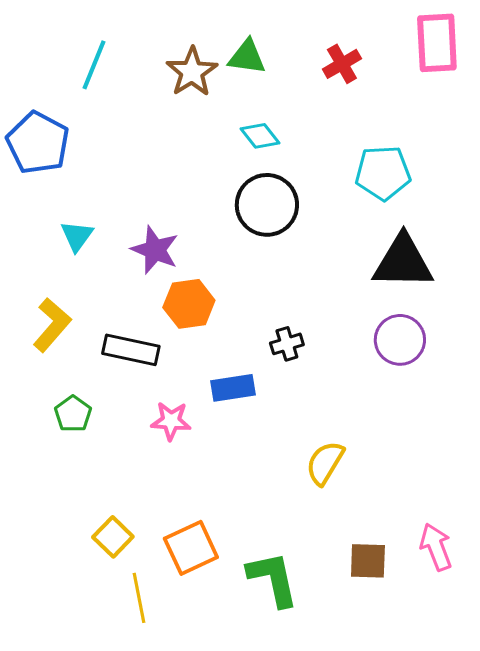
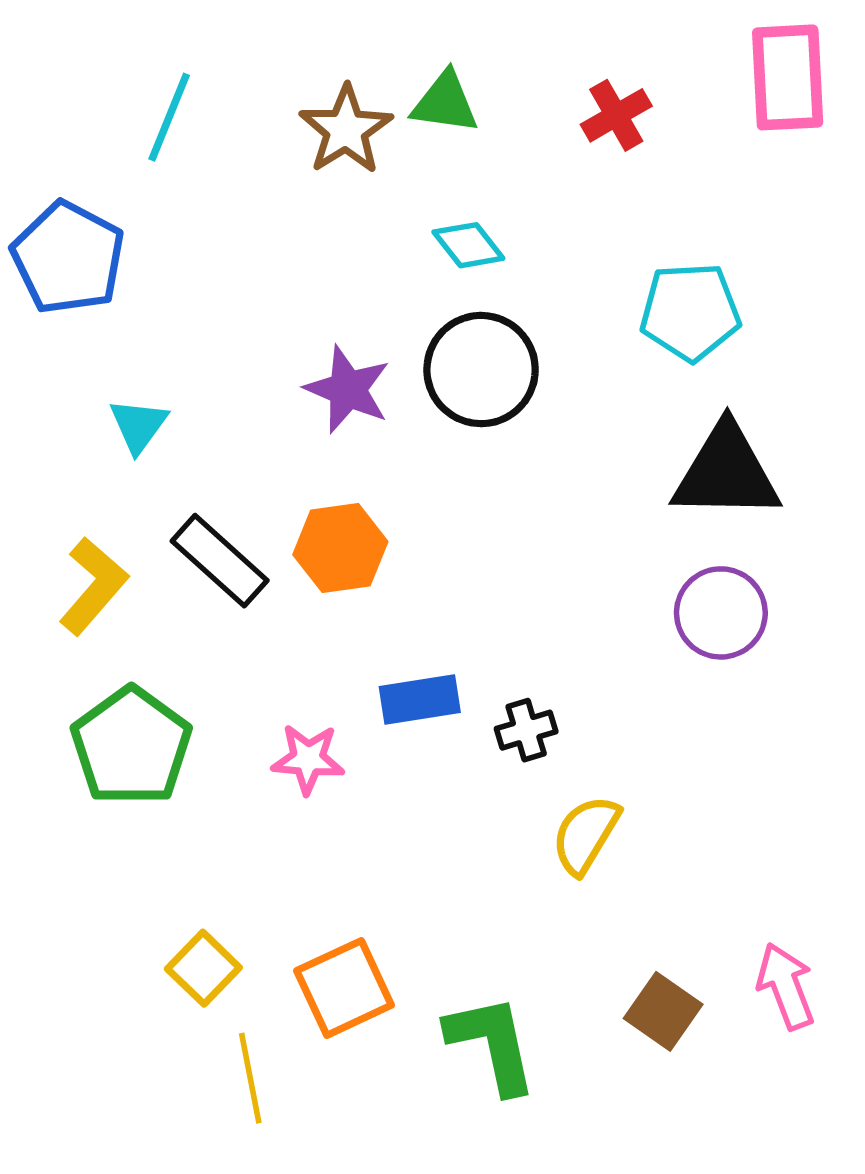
purple star: (155, 250) -> (348, 389), moved
black cross: (287, 344) -> (526, 730), moved
black rectangle: (131, 350) -> (220, 561), moved, turned 30
green pentagon: (73, 414) -> (131, 746), size x1.8
brown square: (368, 561) -> (663, 1011), turned 33

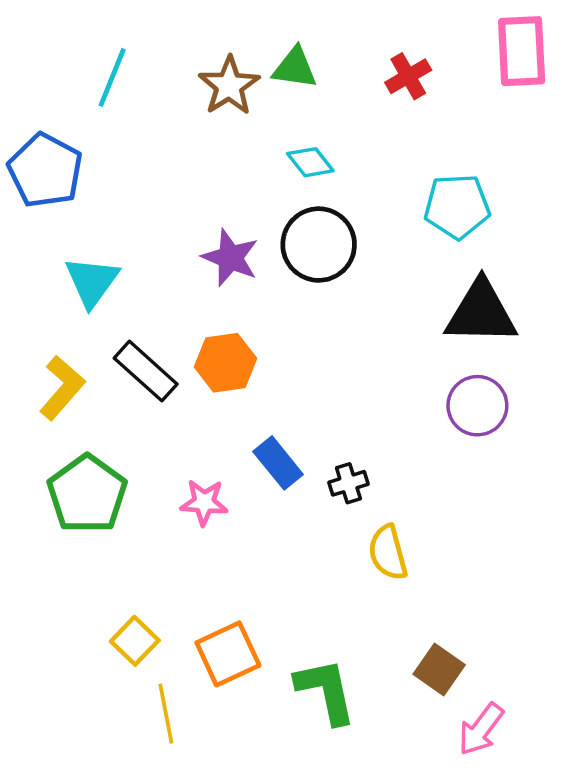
cyan triangle: (138, 425) -> (92, 282), size x1.4
blue rectangle: (420, 699) -> (278, 463), turned 60
yellow semicircle: (586, 835) -> (388, 553), turned -46
pink arrow: (786, 986) -> (481, 729), moved, turned -122

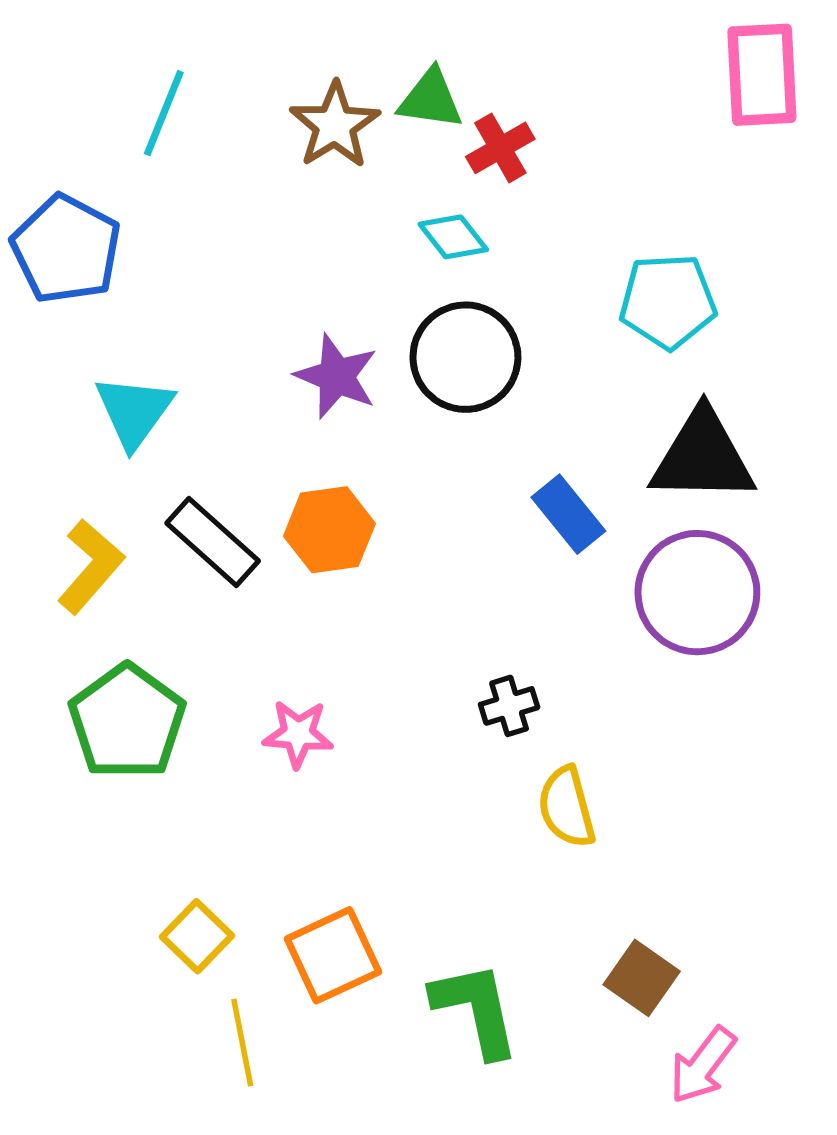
red cross: (408, 76) -> (500, 148), moved
purple circle: (477, 406) -> (697, 593), size x1.4
blue rectangle: (278, 463) -> (568, 514), moved

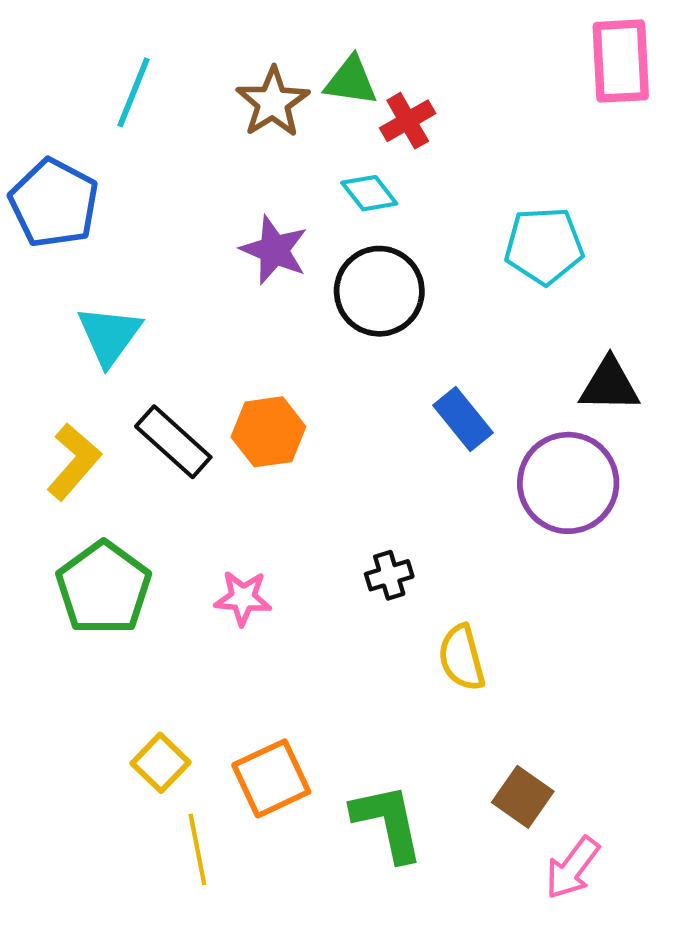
purple star: (336, 376) -> (274, 250), moved
black triangle: (703, 457) -> (609, 385), moved, size x0.7
black cross: (509, 706) -> (389, 575), moved

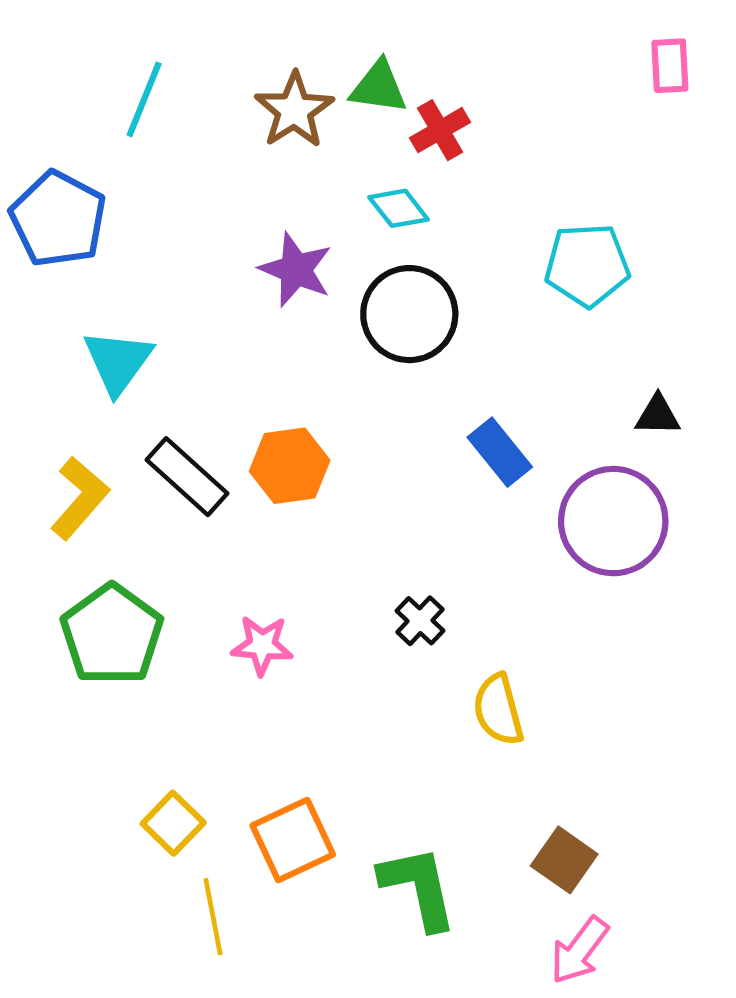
pink rectangle: (621, 61) -> (670, 66), size x0.6
black triangle: (609, 385) -> (658, 415), size x0.7
black cross: (389, 575) -> (420, 621), turned -30
pink arrow: (572, 868) -> (579, 950), moved

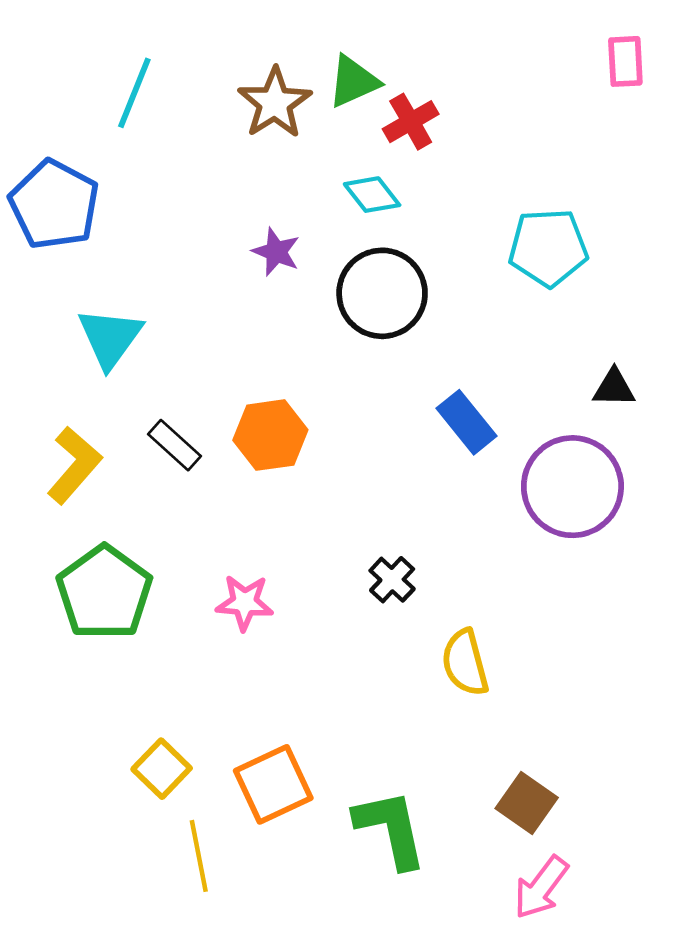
green triangle: (379, 87) -> (353, 81), turned -32
purple star: (296, 270) -> (276, 252), size x0.7
black rectangle: (187, 477) -> (174, 445), size x0.7

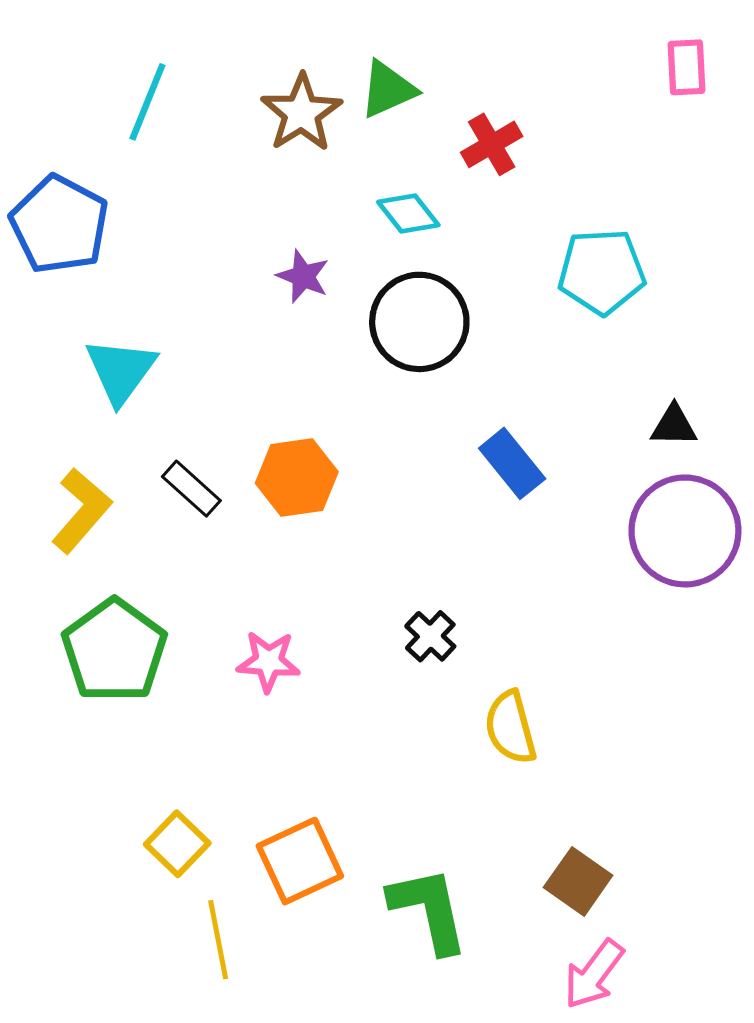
red cross: (411, 122) -> (492, 144), moved
purple circle: (572, 487) -> (685, 531), moved

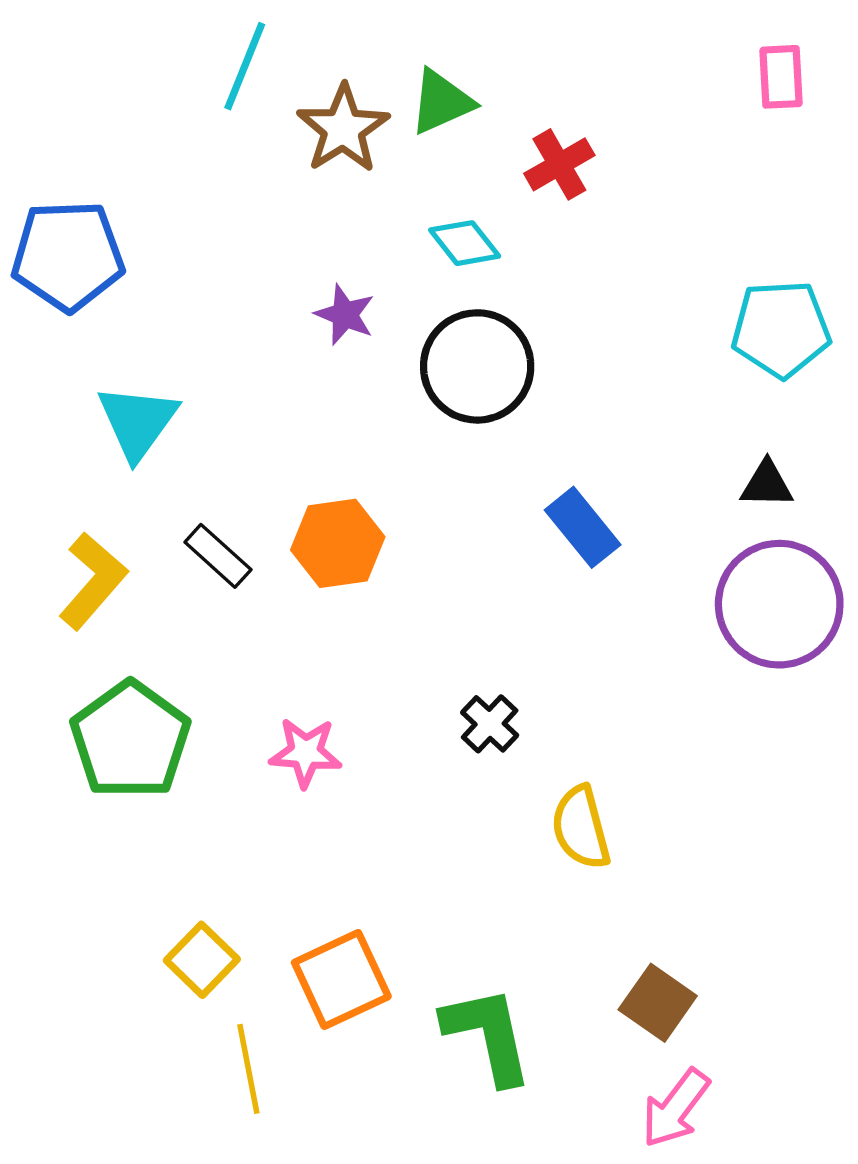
cyan line: (147, 102) -> (245, 66), moved
blue pentagon: (59, 224) -> (68, 256), turned -30
cyan pentagon: (602, 272) -> (781, 329), moved

